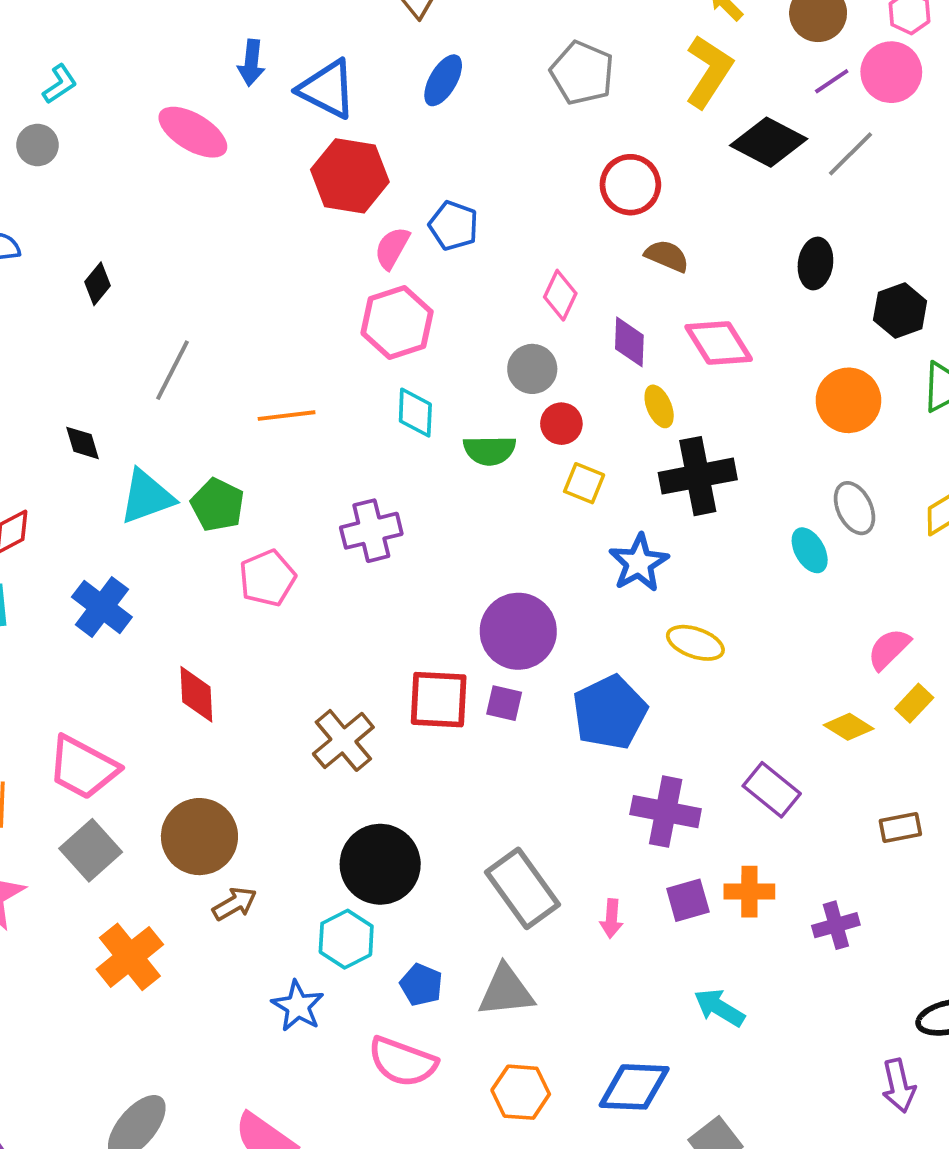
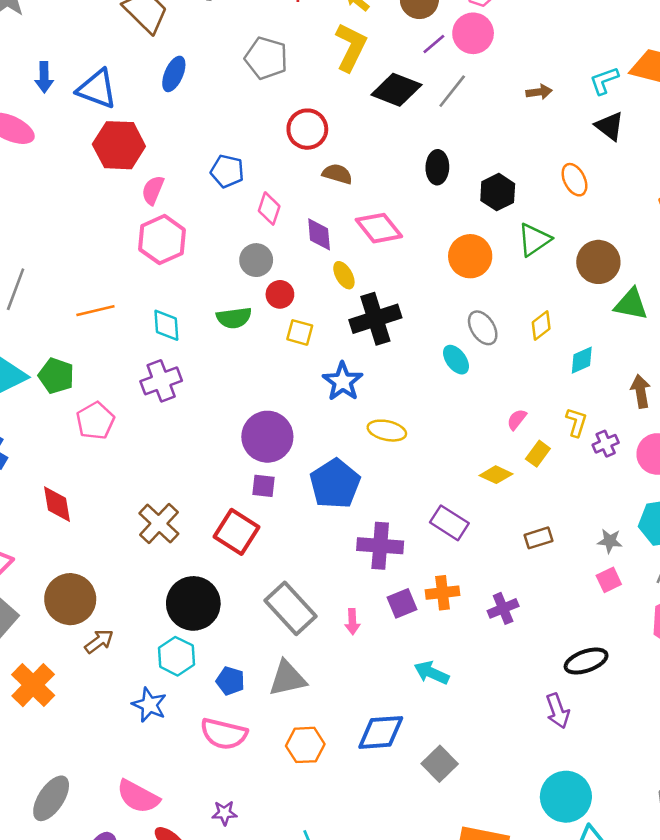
blue pentagon: (454, 226) -> (227, 171), moved
cyan diamond: (415, 413) -> (166, 325), moved
pink semicircle: (889, 649) -> (517, 419), size x0.7
red square: (439, 700) -> (237, 532), moved, turned 36

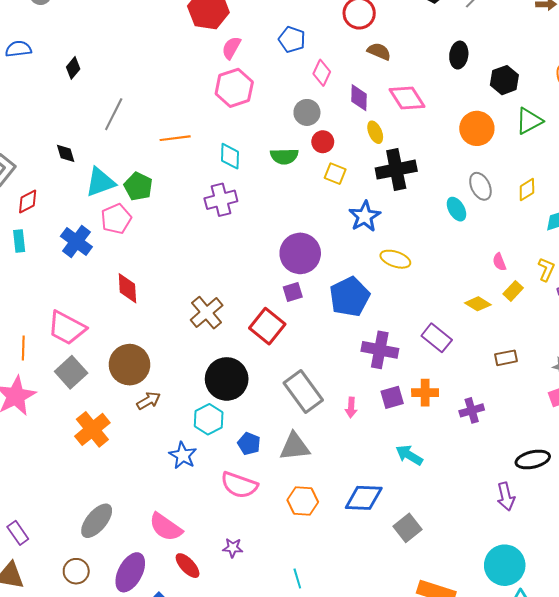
pink semicircle: (517, 419) -> (499, 262), turned -66
pink pentagon: (95, 421) -> (116, 219), moved
purple square: (264, 486) -> (293, 292), turned -30

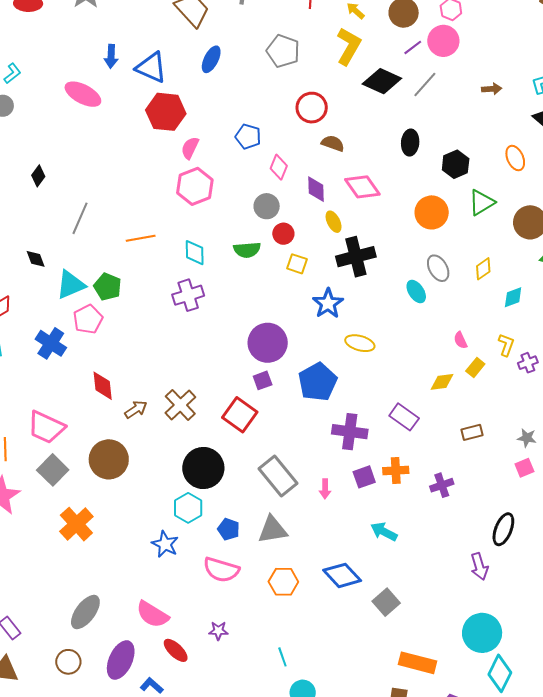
yellow diamond: (478, 304) -> (442, 382), turned -35
brown arrow: (149, 401) -> (136, 409), moved
black ellipse: (533, 459) -> (503, 529), turned -52
blue diamond: (364, 498) -> (342, 575), turned 48

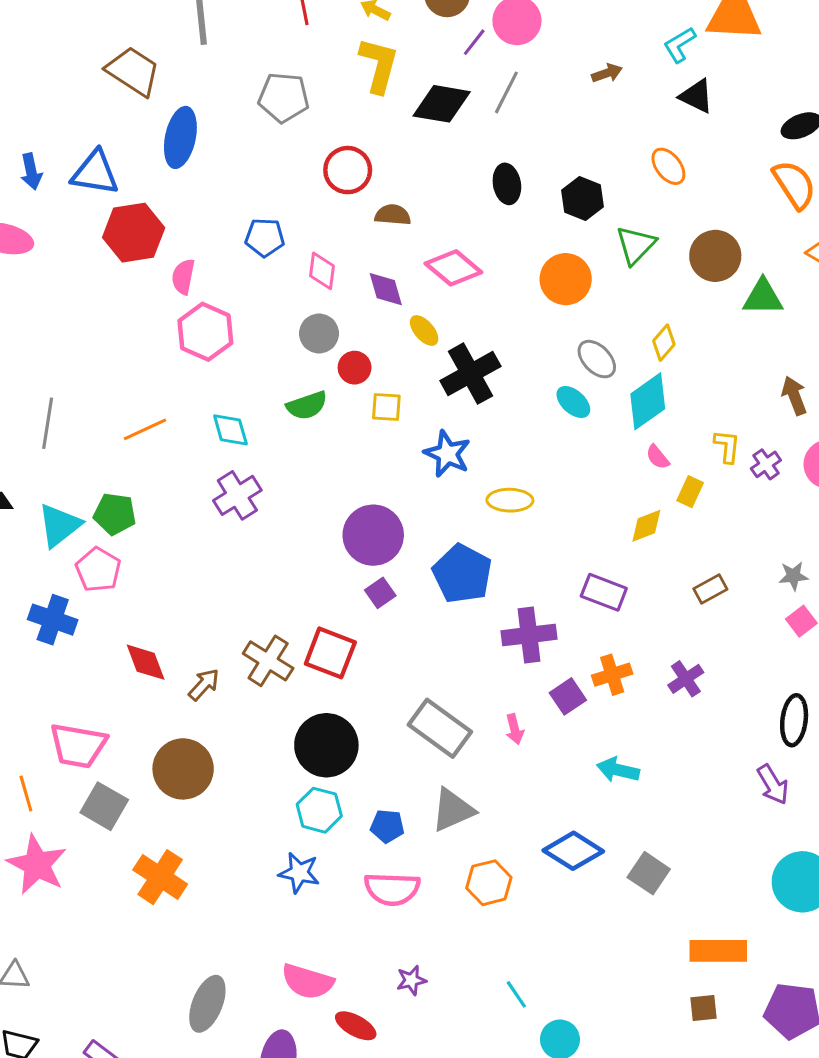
blue ellipse: (211, 59) -> (180, 137), size x1.4
cyan diamond: (513, 297) -> (648, 401), moved, size x1.6
red square: (240, 415) -> (330, 653), moved

